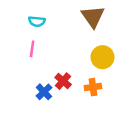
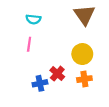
yellow circle: (103, 57) -> (82, 54), moved
blue cross: (44, 92) -> (40, 83), turned 32

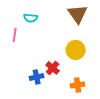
pink line: (29, 44) -> (15, 35), moved
orange cross: (84, 79) -> (78, 85), moved

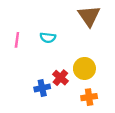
cyan semicircle: (31, 18) -> (48, 38), moved
yellow circle: (76, 50) -> (84, 68), moved

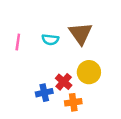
brown triangle: (89, 16) -> (80, 34), moved
orange cross: (89, 97) -> (73, 102), moved

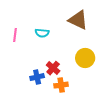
brown triangle: (80, 34) -> (78, 20), moved, turned -30
yellow circle: (89, 72) -> (85, 58), moved

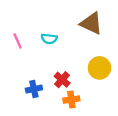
pink line: (15, 35) -> (18, 41), turned -32
blue cross: (37, 77) -> (34, 89), moved

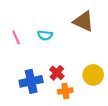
yellow circle: (100, 68) -> (93, 75), moved
blue cross: (34, 89) -> (31, 81), size x1.5

